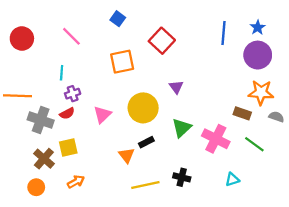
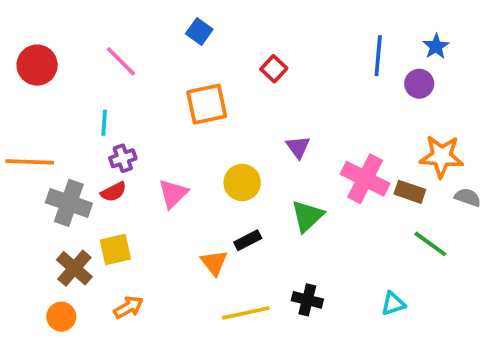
red square: (162, 41) -> (274, 69), size x0.6
purple circle: (258, 55) -> (419, 84), moved, size x0.6
yellow circle: (143, 108) -> (242, 182), size x0.7
pink cross: (216, 139) -> (365, 179), moved

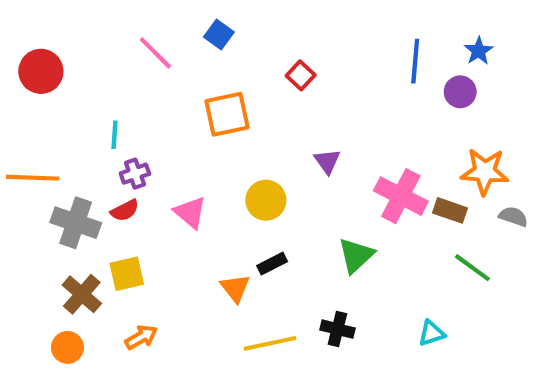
pink line: (121, 61) -> (155, 53), moved
pink triangle: (173, 194) -> (190, 212), turned -36
green triangle: (307, 216) -> (356, 255), moved

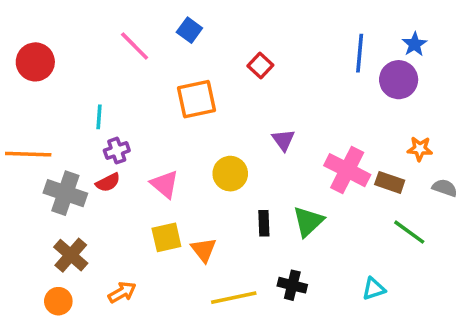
purple circle: (460, 92) -> (399, 80), size x1.4
orange star: (485, 172) -> (420, 149), size x0.6
black rectangle: (272, 264) -> (264, 223), moved, turned -65
yellow square: (127, 274) -> (166, 237), moved

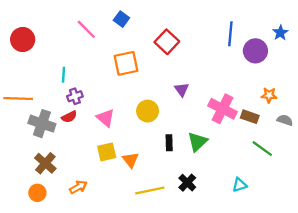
blue star: (415, 44) -> (280, 33), moved
red square: (260, 65) -> (167, 42), size x1.5
black cross: (292, 285) -> (187, 183), turned 30

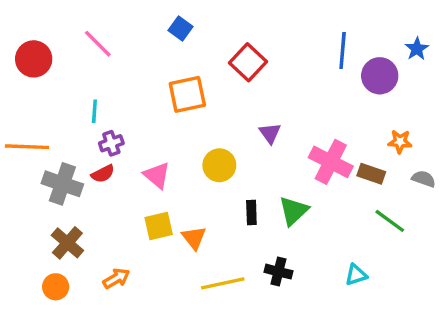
pink line: (86, 29) -> (98, 44), moved
black cross: (187, 183) -> (278, 272), turned -30

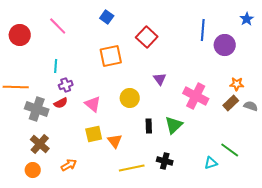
blue star: (417, 49) -> (247, 19), moved
brown rectangle: (371, 174) -> (231, 103), moved, turned -63
green line: (390, 221) -> (230, 150), moved

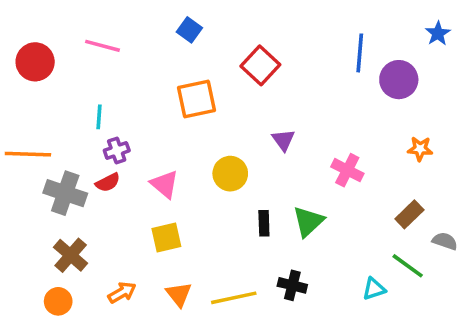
pink line: (58, 26) -> (102, 46), turned -30
pink cross: (196, 96) -> (347, 170), size x0.7
brown rectangle: (231, 103) -> (409, 214), moved
gray semicircle: (251, 106) -> (445, 241), moved
orange triangle: (115, 141) -> (179, 294), moved

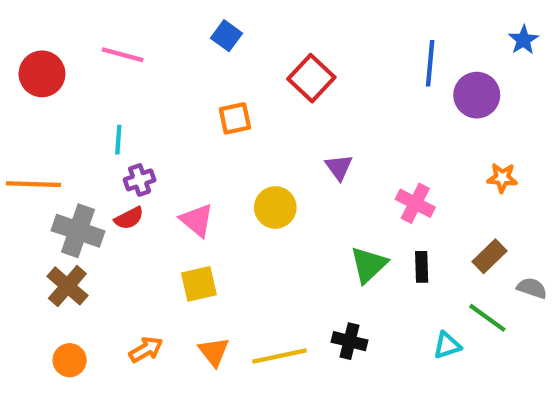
orange square: (197, 99) -> (235, 118), size x0.7
black rectangle: (264, 223) -> (422, 267), moved
brown cross: (71, 255) -> (67, 286), moved

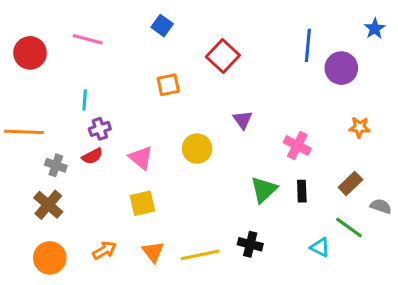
gray cross: (78, 231) -> (56, 165), size x0.6
cyan triangle: (447, 345) -> (320, 247), turned 45
orange circle: (70, 360) -> (50, 258), size x1.4

